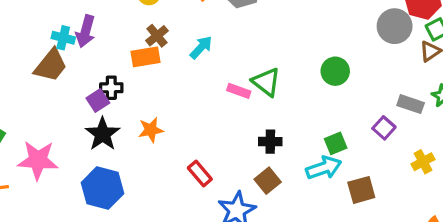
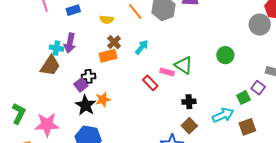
orange star: (151, 130) -> (103, 100), moved
green square: (336, 143) -> (243, 98), moved
red rectangle: (200, 173) -> (150, 83), moved

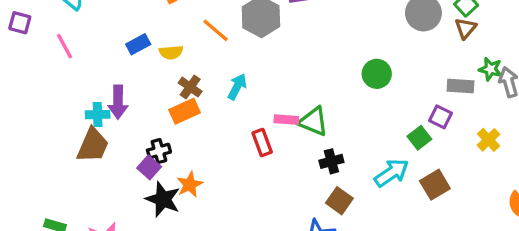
blue rectangle: (73, 10) -> (138, 44), moved
green triangle: (184, 65) -> (313, 121), moved
red rectangle: (150, 83) -> (262, 143), turned 35

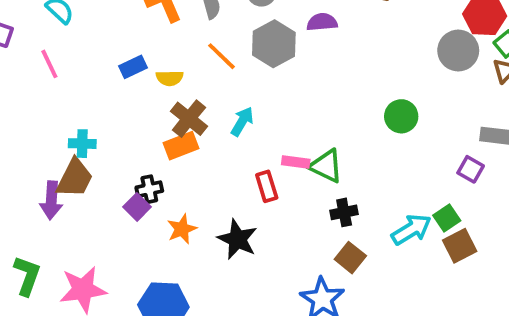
brown cross: (190, 87) -> (189, 119), size x1.4
purple arrow: (118, 102) -> (51, 200), moved
green square: (419, 138) -> (447, 218), moved
black star: (163, 199) -> (237, 239), moved

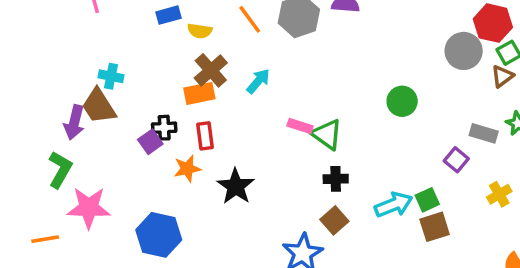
brown trapezoid: (75, 178) -> (99, 106), turned 111
red rectangle: (267, 186) -> (205, 136), moved
green L-shape: (27, 276) -> (60, 170), moved

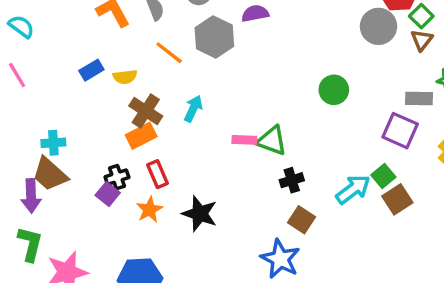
purple square: (456, 160) -> (400, 131), size x1.5

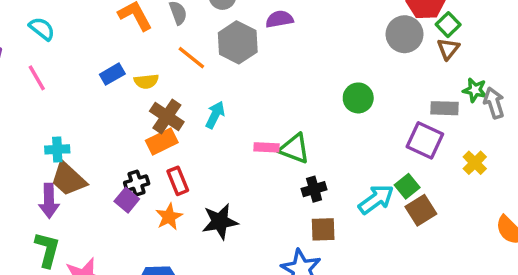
cyan cross: (53, 143) -> (57, 149), moved
black star: (200, 214) -> (220, 222), turned -30
brown square: (301, 220) -> (323, 229), turned -36

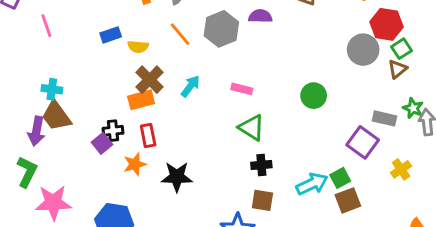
pink rectangle: (267, 147) -> (242, 89), moved

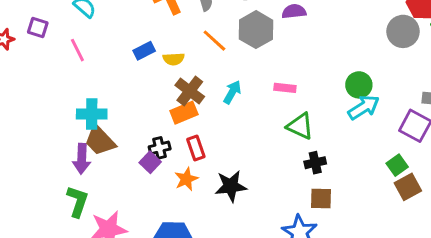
cyan cross: (52, 89) -> (92, 114), size x1.4
cyan arrow: (312, 184) -> (364, 107), moved

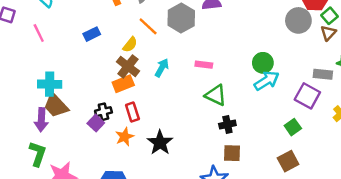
yellow semicircle: (174, 59) -> (130, 45), moved, turned -49
black star: (231, 186) -> (160, 143), turned -30
brown square: (408, 187) -> (288, 161), moved

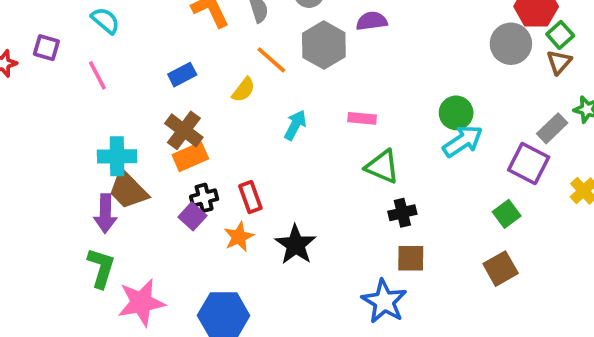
brown cross: (128, 66) -> (184, 130), moved
gray rectangle: (323, 74) -> (552, 128), turned -48
orange rectangle: (123, 84) -> (190, 157), moved

